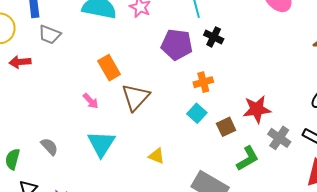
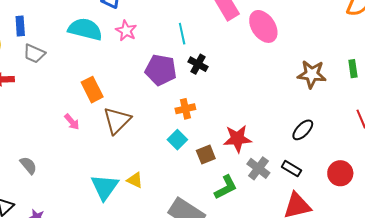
cyan triangle: (101, 144) -> (105, 187), moved

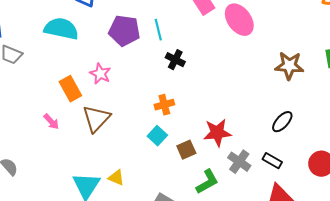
pink star: (126, 31) -> (100, 74), moved
purple pentagon: (161, 70) -> (124, 31), moved

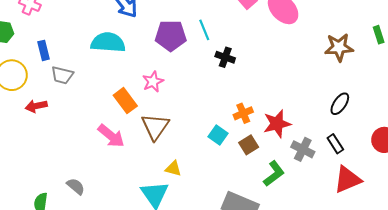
pink star: (100, 74) -> (153, 82), turned 30
orange cross: (164, 105) -> (243, 113), moved
pink arrow: (51, 122) -> (111, 136), size x1.6
black rectangle: (272, 161) -> (335, 144), turned 36
yellow triangle: (116, 178) -> (173, 169), moved

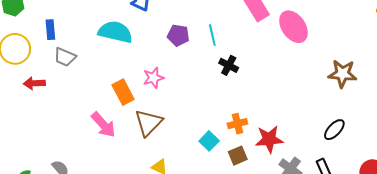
purple pentagon: (171, 36) -> (178, 35), size x0.7

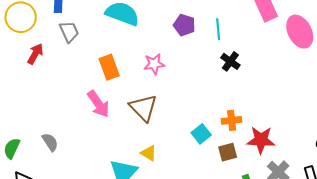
gray trapezoid: (65, 57) -> (69, 32), turned -145
red arrow: (34, 83) -> (35, 54), turned 115
orange rectangle: (123, 92) -> (109, 67), moved
brown triangle: (148, 123) -> (143, 108), turned -36

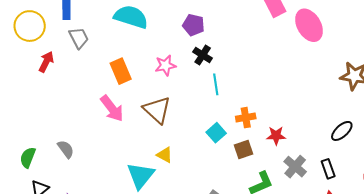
cyan line: (218, 29) -> (216, 84), moved
black cross: (230, 61) -> (203, 55), moved
red star: (261, 140) -> (276, 136), size x0.7

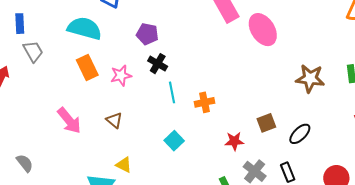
orange rectangle: (121, 71) -> (87, 68), moved
brown triangle: (157, 110) -> (114, 120), size x0.6
orange cross: (246, 118) -> (204, 102), moved
brown square: (244, 149) -> (266, 123), moved

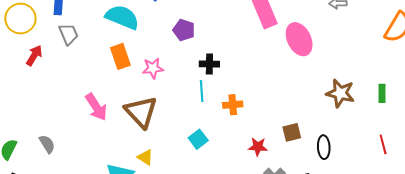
black cross: (158, 64) -> (209, 64), moved, turned -36
brown triangle: (114, 120) -> (141, 112), size x2.0
black ellipse: (300, 134) -> (324, 147), turned -55

